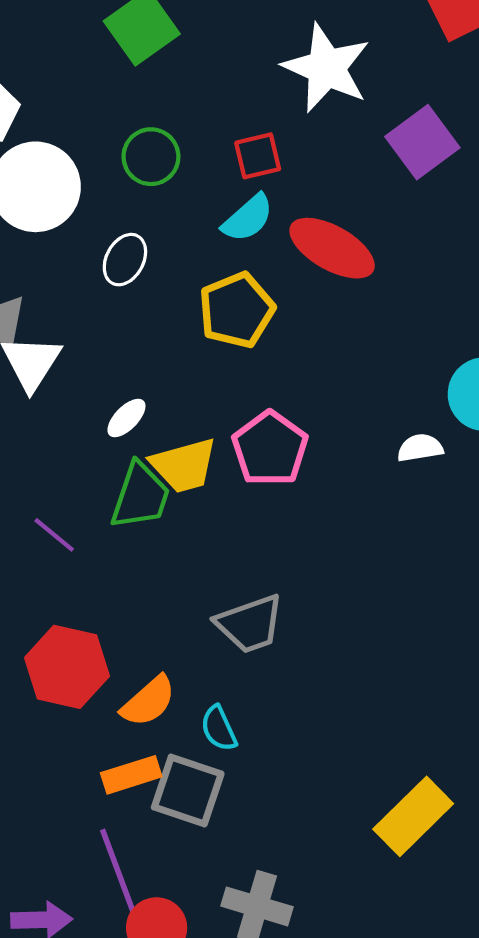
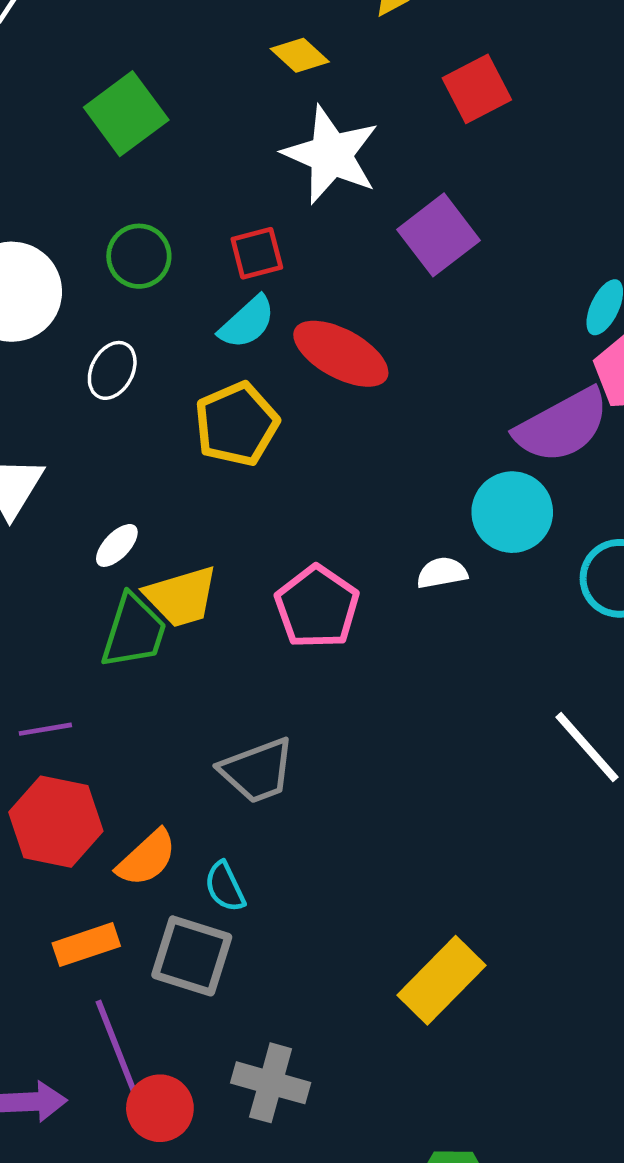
pink pentagon: (270, 449) -> (317, 607), moved
purple line: (54, 535) -> (45, 729), moved, turned -48
orange rectangle: (131, 775) -> (86, 945), moved

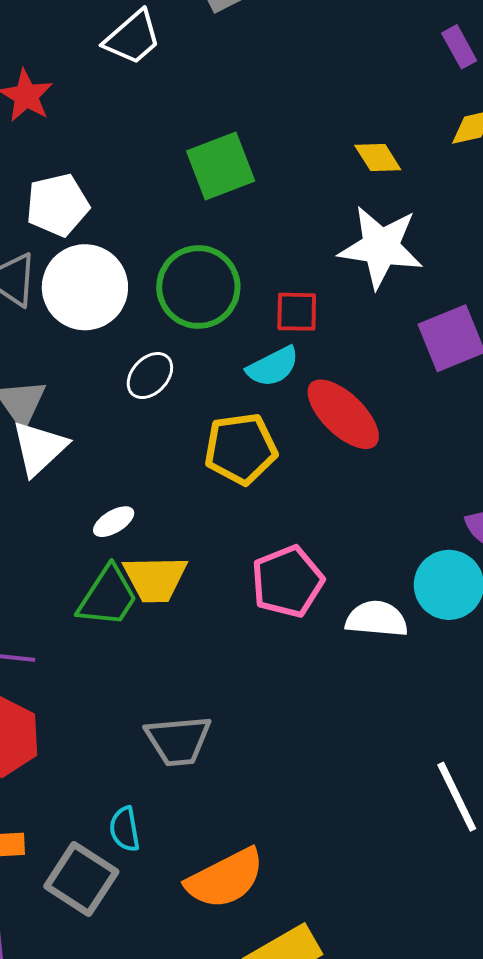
white star: (331, 155) -> (381, 247), turned -30
green circle: (139, 256) -> (198, 287), size x1.5
white semicircle: (442, 573) -> (377, 619), size x1.4
pink pentagon: (317, 607) -> (287, 582), moved
orange semicircle: (147, 858) -> (225, 878), moved, size x1.4

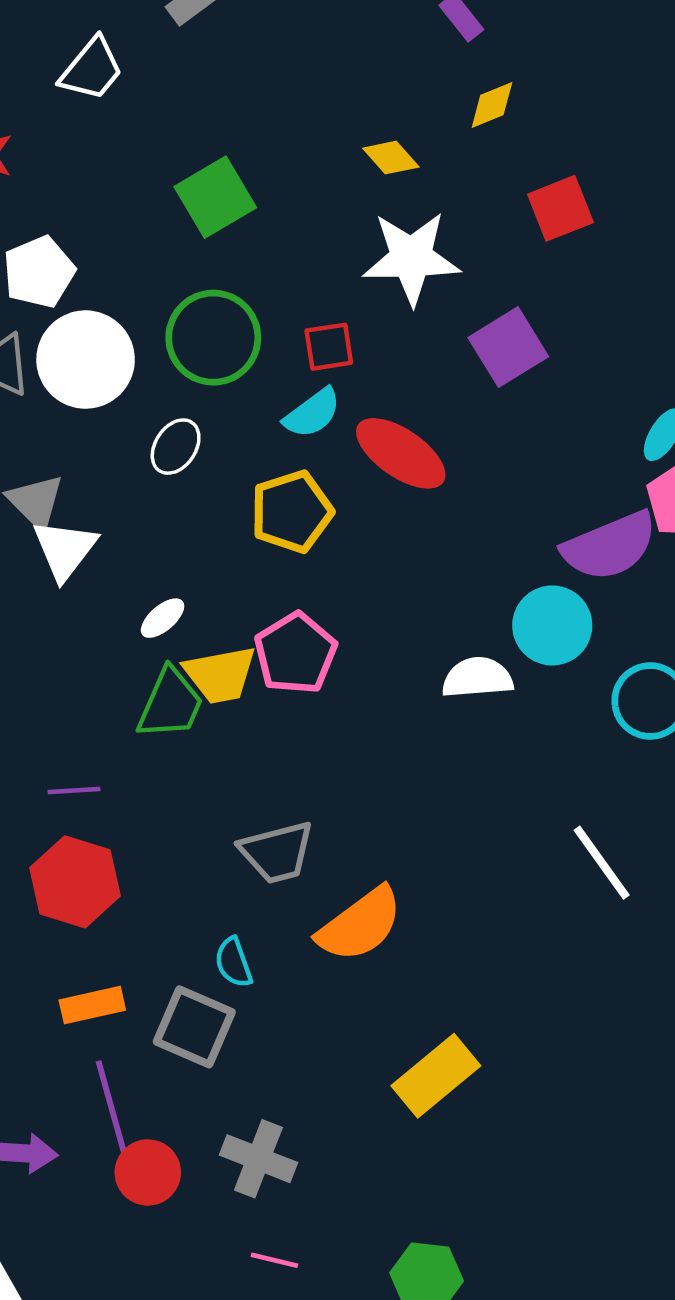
pink pentagon: (287, 582) -> (295, 653), moved
orange semicircle: (225, 878) -> (360, 925), moved

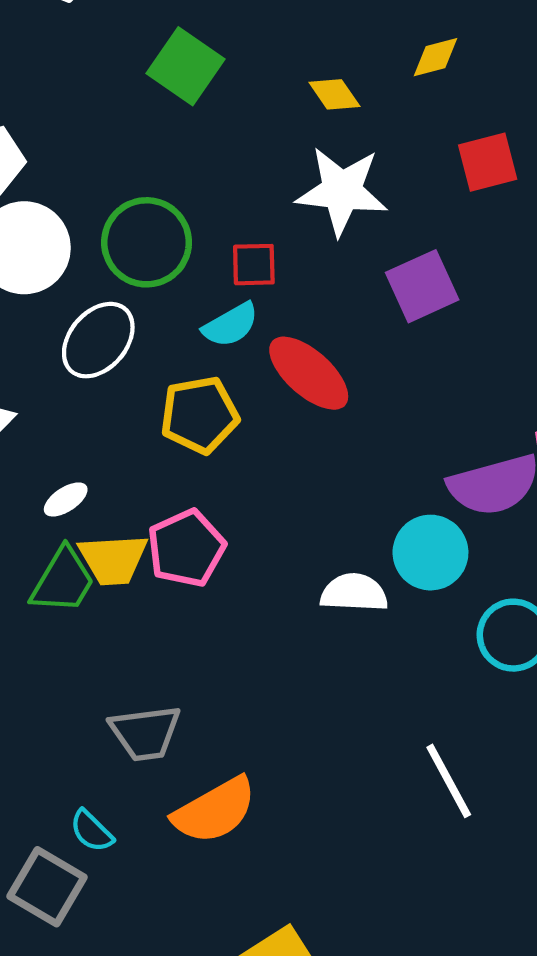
green square: (215, 197) -> (185, 66), moved, turned -32
white ellipse: (176, 447) -> (98, 340), size x1.5
cyan semicircle: (234, 962) -> (92, 831), turned -33

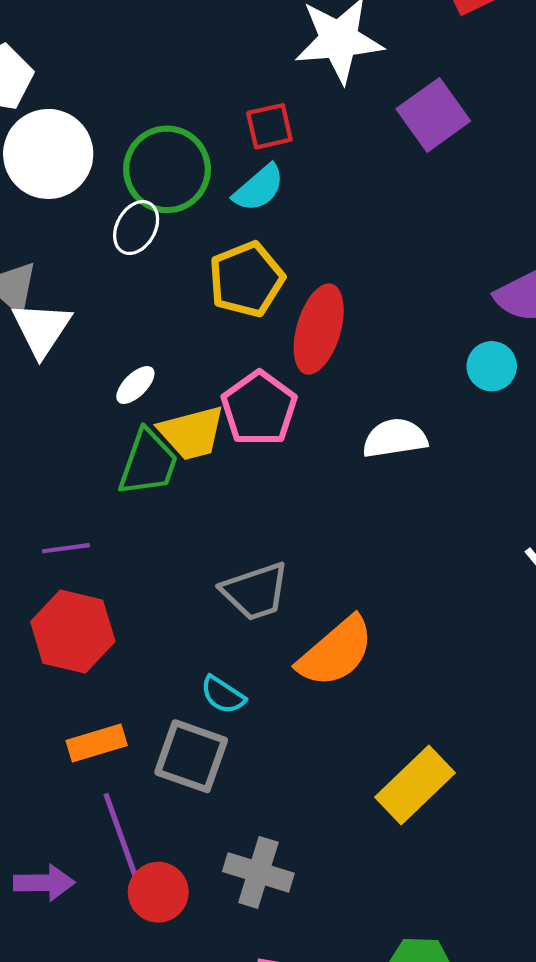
green circle: (147, 242) -> (167, 169), moved
white ellipse: (98, 340) -> (136, 228), size x0.7
red ellipse: (309, 373) -> (319, 329), moved, turned 76
cyan circle: (430, 553) -> (492, 366), size x0.7
white semicircle: (354, 593) -> (395, 438), moved

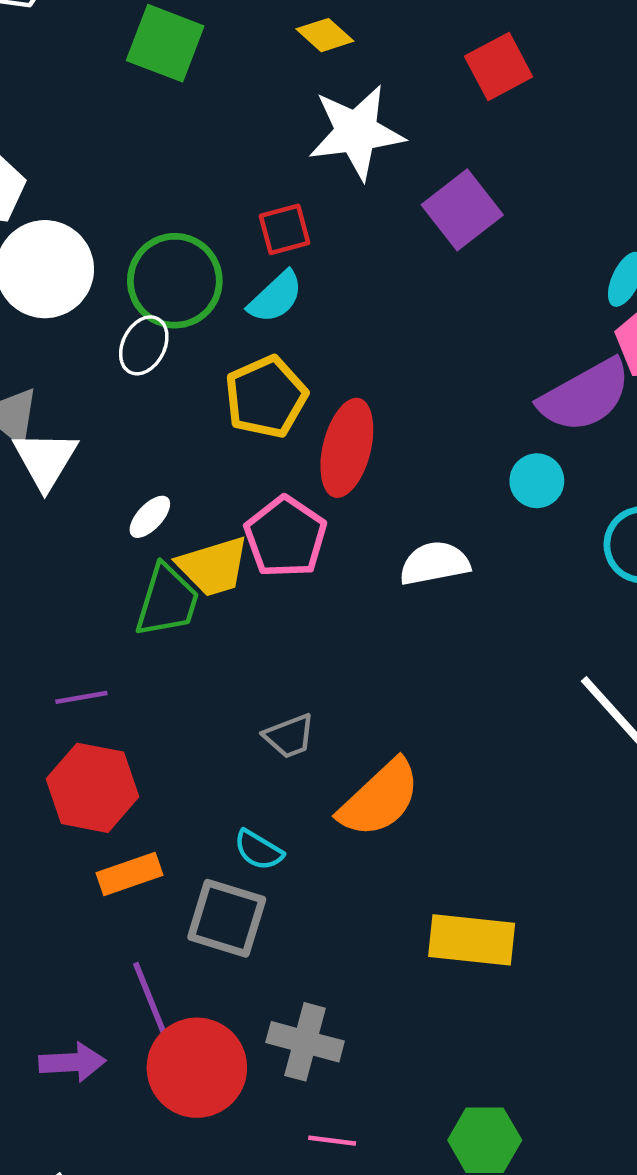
gray trapezoid: (255, 591) -> (289, 736), size x0.7
orange rectangle: (97, 743) -> (129, 874), moved
yellow rectangle: (415, 785) -> (472, 940), turned 52
red circle: (158, 892) -> (197, 1068), size x1.5

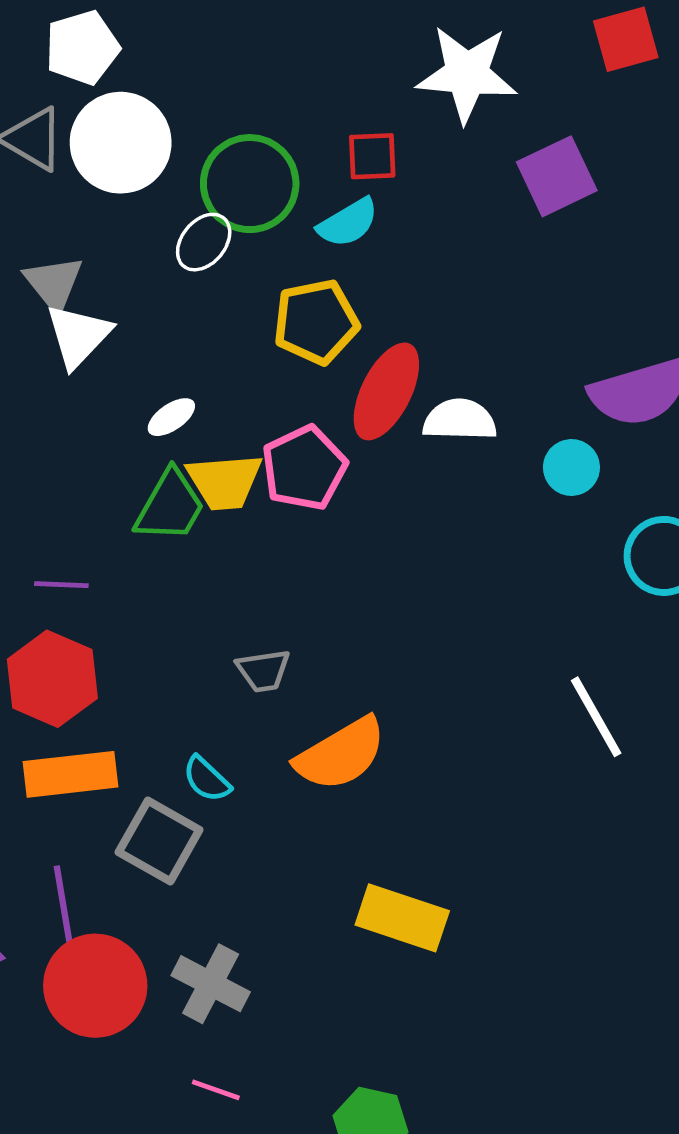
white semicircle: (434, 563) -> (460, 420), moved
orange rectangle: (129, 874) -> (70, 774), size x1.4

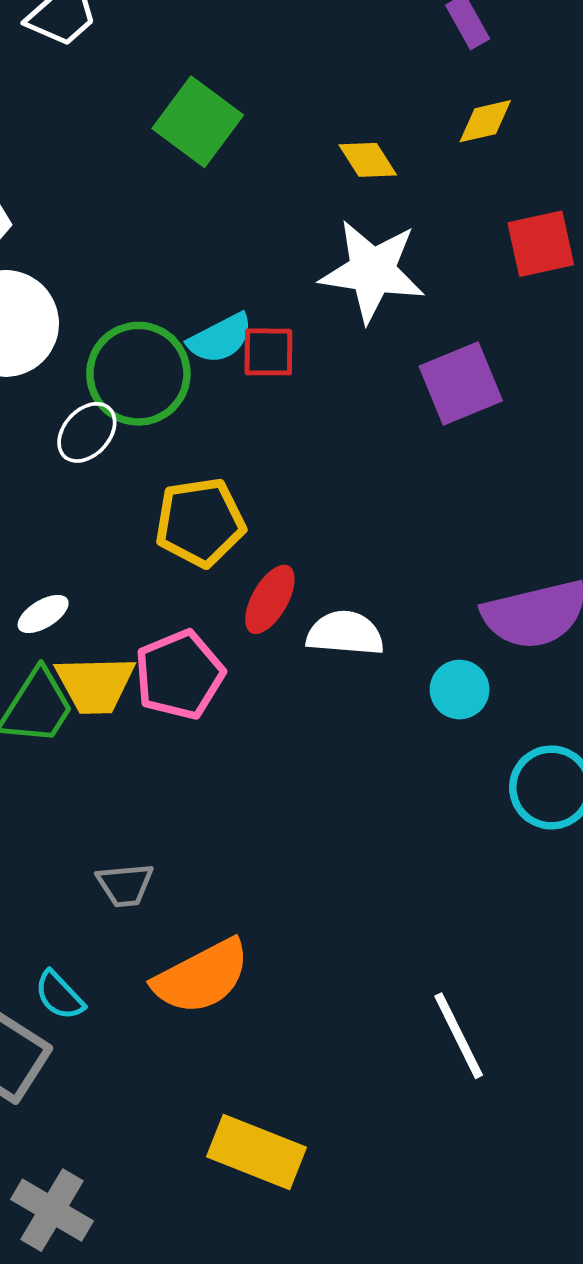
cyan semicircle: (348, 223) -> (220, 338), moved
red ellipse: (386, 391) -> (270, 599), size x0.7
white line: (596, 717) -> (459, 1036), moved

